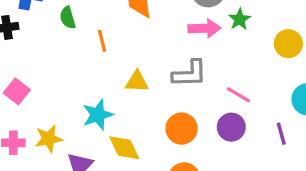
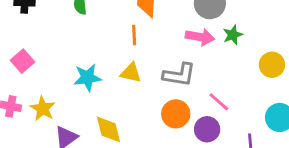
orange line: (102, 41) -> (134, 35), moved
cyan star: (98, 115) -> (87, 78), moved
orange circle: (182, 129) -> (176, 114), moved
yellow star: (49, 139) -> (43, 109), turned 30

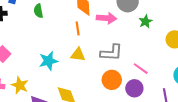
pink arrow: (200, 37) -> (106, 18), moved

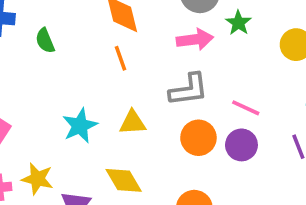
pink arrow: (106, 18) -> (195, 39), moved
yellow triangle: (78, 55) -> (133, 123), moved

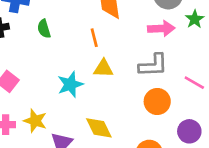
green semicircle: (45, 41) -> (44, 29), moved
orange line: (121, 58) -> (94, 38), moved
yellow triangle: (133, 123) -> (103, 68), moved
purple circle: (241, 145) -> (189, 131), moved

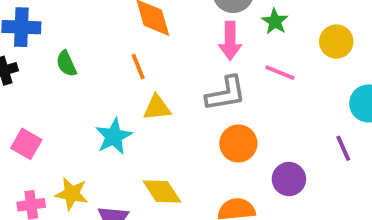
pink arrow: (161, 29) -> (230, 41), turned 100
pink line: (194, 83) -> (280, 73), moved

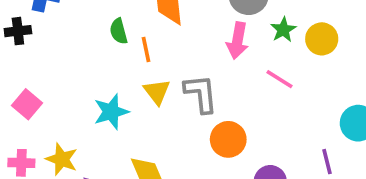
yellow circle: (336, 42) -> (322, 39), moved
green semicircle: (66, 64) -> (119, 31), moved
gray L-shape: (226, 94) -> (201, 94), moved, turned -96
yellow triangle: (157, 108) -> (157, 92), turned 48

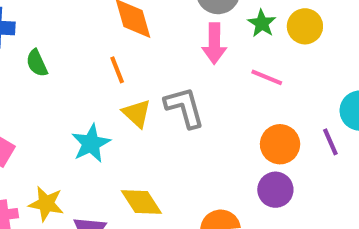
green semicircle: (119, 31) -> (37, 63), moved
orange circle: (228, 139) -> (280, 144), moved
purple line: (327, 162) -> (330, 142), moved

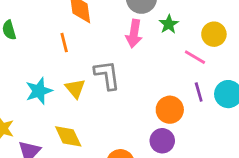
yellow circle: (305, 26) -> (214, 34), moved
pink line: (267, 77) -> (195, 57), moved
yellow triangle: (137, 113) -> (75, 89), moved
purple line: (330, 142) -> (199, 92), moved

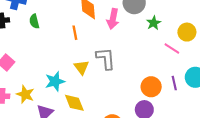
pink arrow: (134, 34) -> (113, 19), moved
cyan star: (39, 91) -> (55, 81), moved
purple line: (199, 92) -> (174, 83), moved

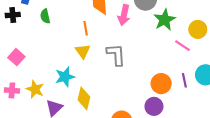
green star: (154, 23) -> (165, 20), size x1.5
yellow triangle: (81, 67) -> (83, 51), moved
yellow diamond: (74, 103) -> (84, 98), turned 35

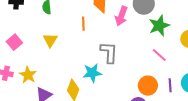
pink line: (183, 46) -> (159, 55), moved
yellow triangle: (83, 51) -> (50, 40), moved
cyan star: (65, 77) -> (92, 73), moved

